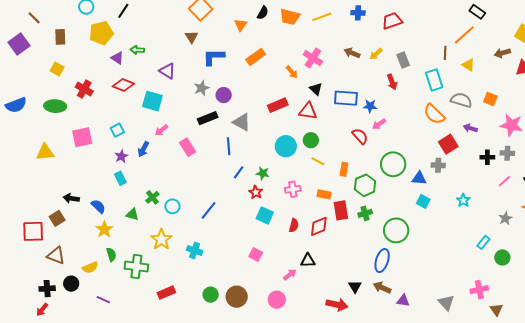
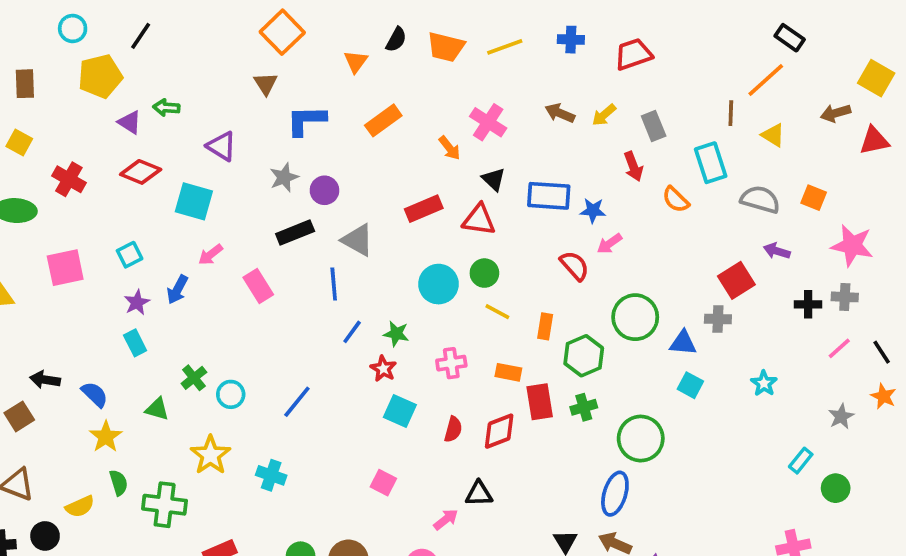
orange semicircle: (434, 114) -> (676, 199), moved, size x0.7

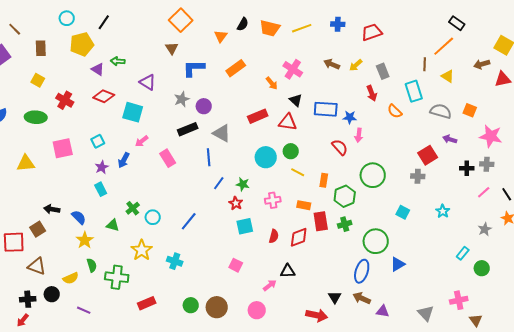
pink arrow: (609, 244) -> (359, 135), turned -48
blue triangle: (683, 343) -> (398, 264), moved, turned -35
cyan square: (400, 411) -> (245, 226), turned -36

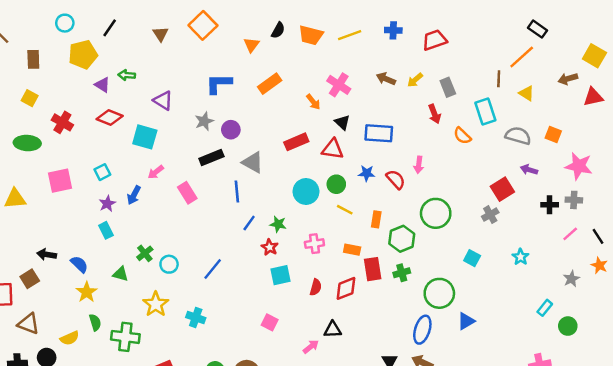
brown triangle: (172, 48) -> (161, 34), moved
blue star: (350, 117) -> (367, 173), moved
gray cross: (418, 176) -> (490, 215), turned -32

